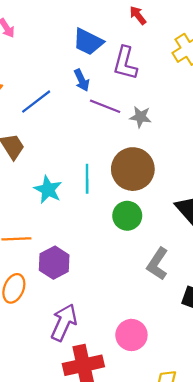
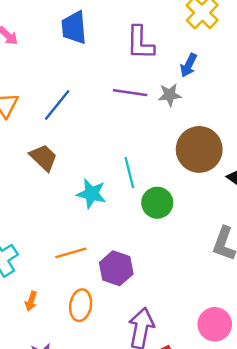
blue trapezoid: (88, 42) -> (74, 28), moved, turned 72
blue arrow: (82, 80) -> (189, 65), moved, turned 65
brown circle: (133, 169) -> (199, 149), moved
green circle: (127, 216) -> (157, 203), moved

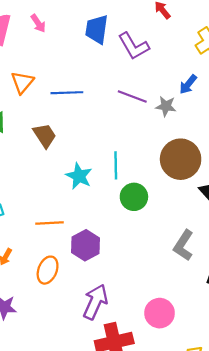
purple L-shape: (140, 43) -> (134, 46), moved, turned -44
blue line: (57, 105) -> (67, 93), turned 36

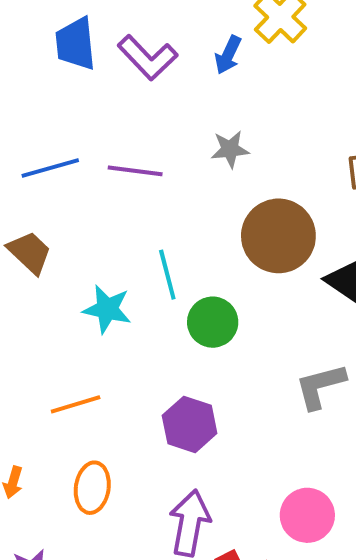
blue arrow: (188, 84) -> (228, 55), moved
purple line: (132, 96) -> (135, 171), moved
purple hexagon: (86, 245) -> (190, 424), moved
gray L-shape: (183, 245) -> (320, 386), turned 56

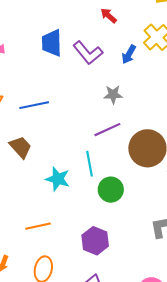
gray star: (230, 149) -> (113, 95), moved
purple line: (135, 171) -> (107, 130), moved, turned -36

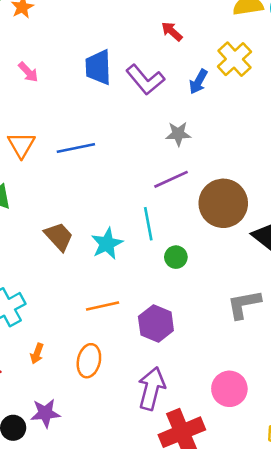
brown trapezoid: (20, 147) -> (59, 236), moved
cyan star: (58, 179) -> (107, 244), turned 30
green circle: (111, 190) -> (176, 257), size x0.7
orange line: (38, 226) -> (103, 306), moved

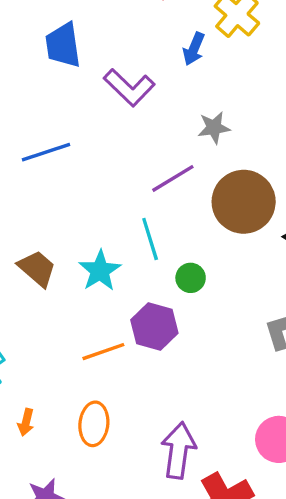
purple L-shape: (145, 80) -> (129, 87), moved
gray star: (178, 134) -> (214, 128), moved
purple hexagon: (156, 324) -> (154, 326), moved

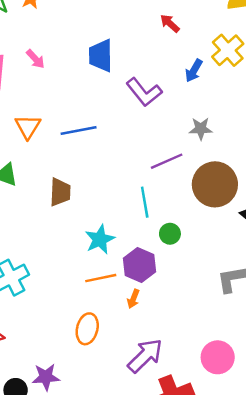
brown trapezoid: (37, 268) -> (60, 192), moved, turned 44
cyan star: (100, 271) -> (100, 239), moved
orange arrow: (26, 422) -> (133, 299), moved
purple arrow: (179, 450) -> (145, 356), turned 30

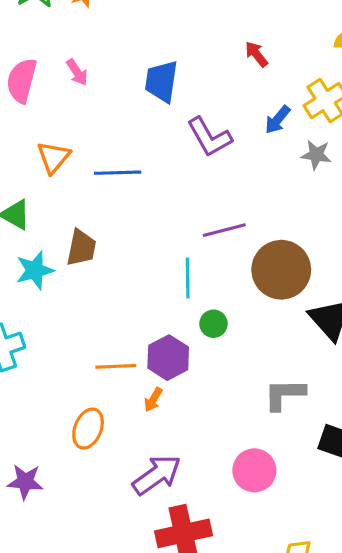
gray star: (201, 129) -> (316, 155), moved
cyan star: (100, 239) -> (35, 270), moved
pink circle: (218, 357) -> (254, 470), moved

